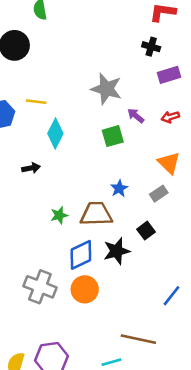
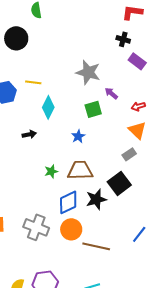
purple rectangle: (169, 75) -> (137, 61), turned 54
red arrow: (170, 117) -> (138, 106), moved
blue star: (119, 188) -> (78, 136), moved
black square: (146, 231) -> (119, 183), size x1.6
brown line: (138, 339) -> (96, 246), moved

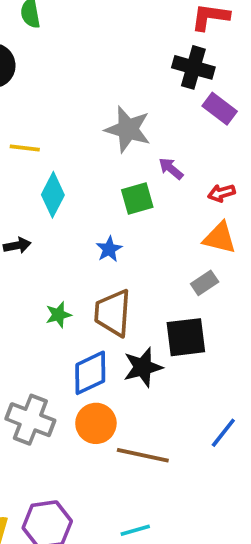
black cross: (123, 39) -> (193, 67), size x1.5
orange triangle: (137, 130) -> (220, 238), turned -30
brown trapezoid: (80, 170) -> (113, 313), turned -84
black square: (119, 183) -> (186, 337), turned 30

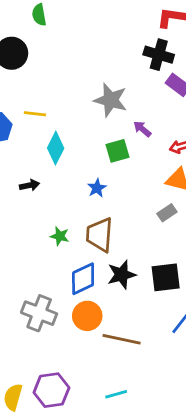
green star: (58, 315) -> (60, 236), turned 30
black square: (186, 337) -> (166, 277), moved

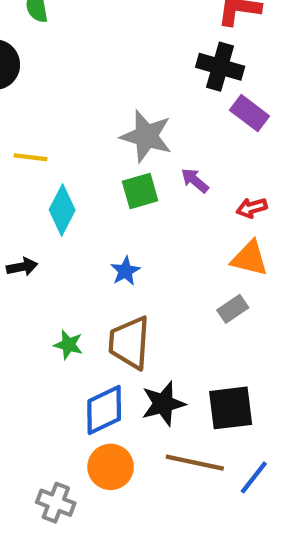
green square: (117, 151) -> (140, 191), moved
gray cross: (39, 313) -> (56, 503), moved, size x0.7
brown line: (122, 339) -> (195, 463), moved

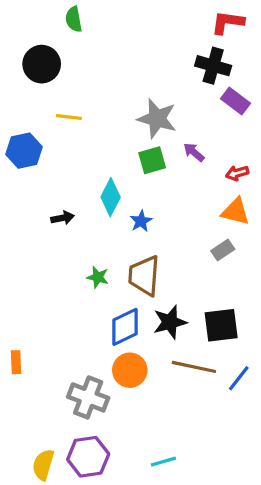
yellow line: (31, 157) -> (69, 117), moved
cyan diamond: (62, 210) -> (111, 197), moved
gray cross: (56, 503) -> (88, 397), size x1.4

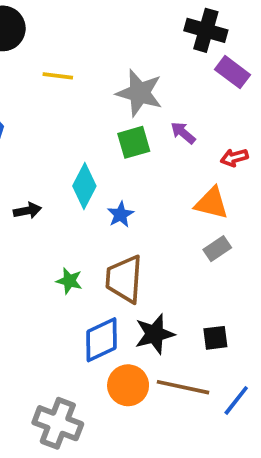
yellow line: (69, 117) -> (58, 76), moved
orange triangle: (236, 212) -> (212, 203), moved
black square: (221, 325) -> (215, 338), size x0.6
orange circle: (130, 370) -> (128, 385), moved

